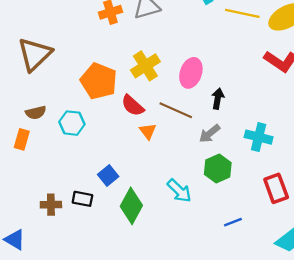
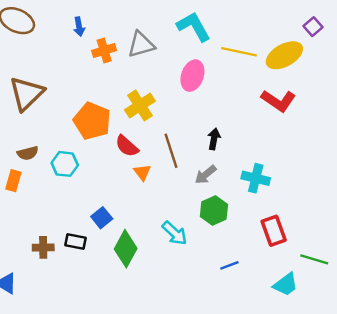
pink ellipse: (191, 73) -> (192, 76), moved
brown line: (176, 110) -> (171, 151), turned 48

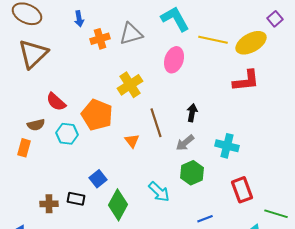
brown triangle: (27, 93) -> (33, 54), moved
red L-shape: (278, 101) -> (246, 81), turned -40
orange pentagon: (92, 121) -> (97, 115), moved
red semicircle: (127, 146) -> (56, 102), moved

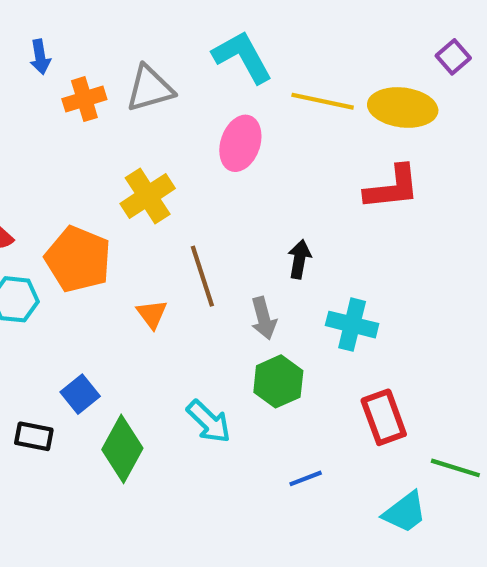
yellow ellipse: (251, 43) -> (403, 107), turned 36
black arrow: (192, 113) -> (299, 259), moved
gray arrow: (185, 143) -> (264, 318), turned -66

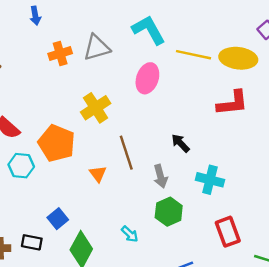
blue arrow: (40, 57) -> (35, 16), moved
black arrow: (299, 259) -> (180, 143), turned -54
cyan arrow: (209, 422) -> (130, 234), size x0.7

